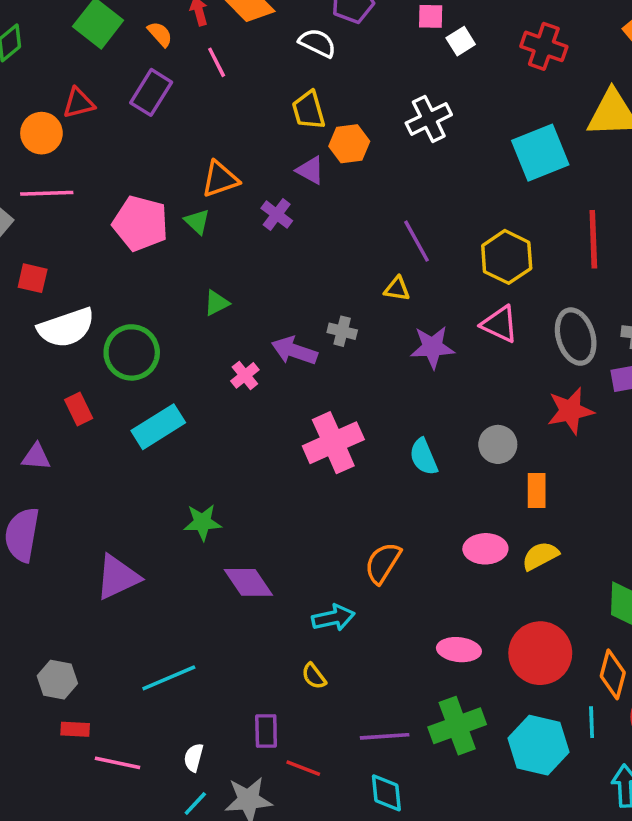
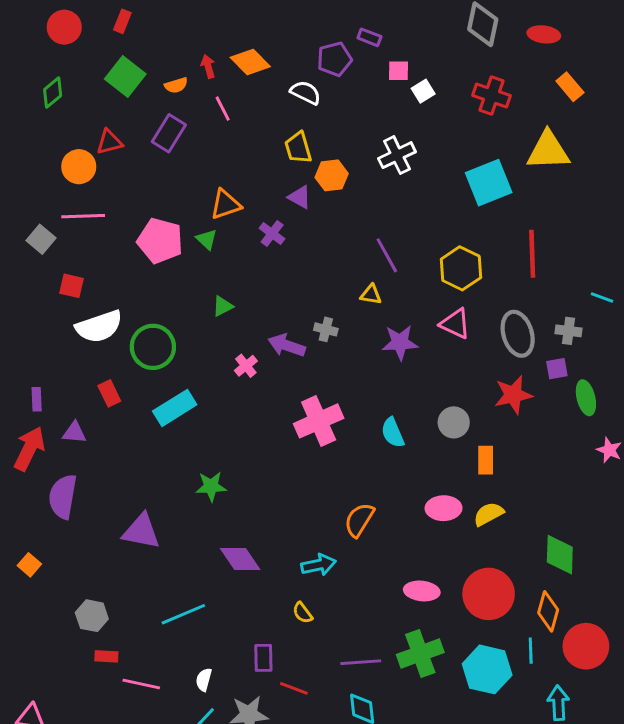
orange semicircle: (160, 34) -> (176, 85), turned 115
purple triangle: (118, 577) -> (141, 531), turned 36
purple diamond: (248, 582) -> (240, 559), moved

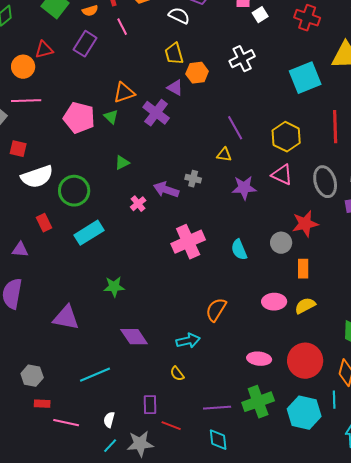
purple cross: (272, 234) -> (156, 113), size x1.5
red star: (513, 395) -> (305, 224), moved

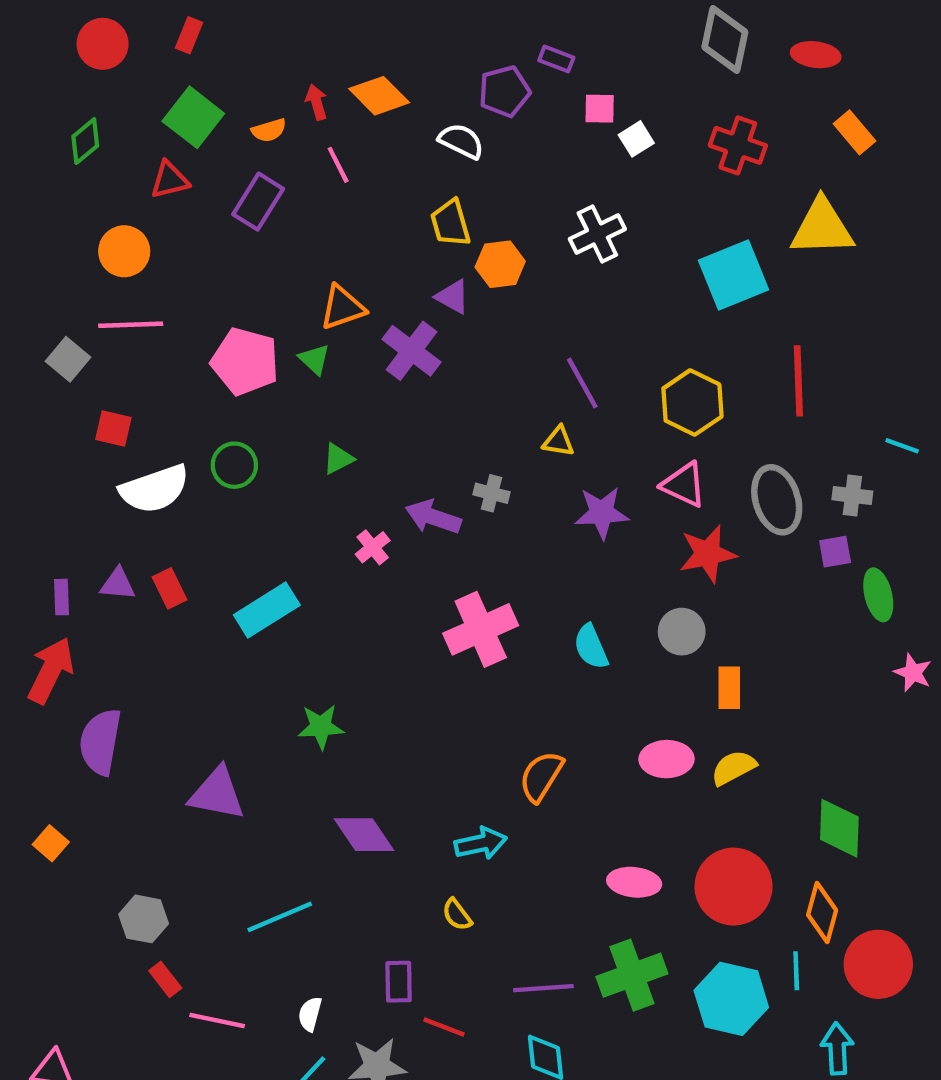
red triangle: (44, 50) -> (170, 180), moved
green circle: (74, 191) -> (234, 465), moved, size x0.7
red star: (305, 224) -> (708, 554), moved
purple triangle: (20, 250) -> (118, 584), moved
red rectangle: (42, 404) -> (165, 979), turned 49

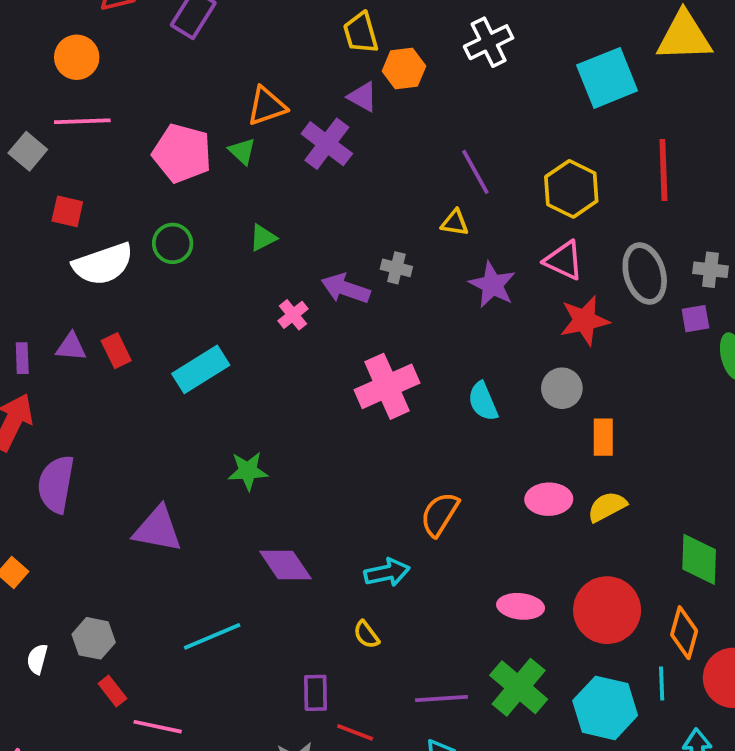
purple star: (602, 513) -> (492, 285), turned 30
green cross: (632, 975) -> (519, 687), turned -30
white semicircle: (310, 1014) -> (37, 659), moved

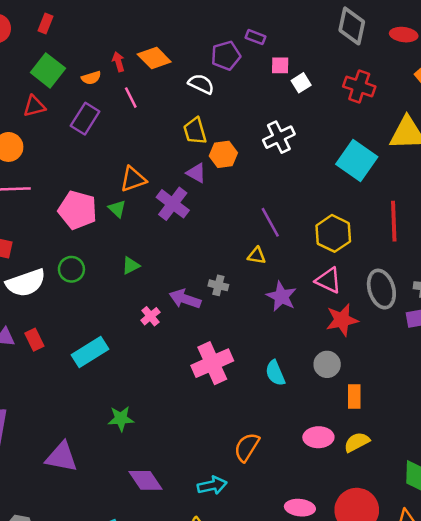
cyan square: (607, 78) -> (357, 161), turned -33

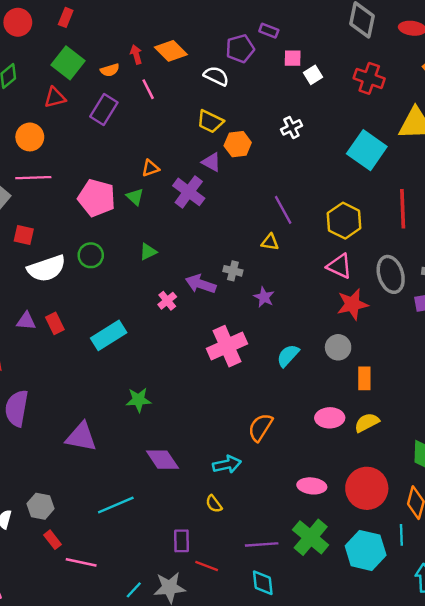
yellow trapezoid: (195, 131) -> (210, 121), turned -48
white cross: (279, 137) -> (291, 127), size x0.7
orange triangle: (133, 179) -> (150, 168), size x0.7
purple star: (281, 296) -> (264, 297), moved, size x0.7
cyan semicircle: (275, 373) -> (288, 356), turned 65

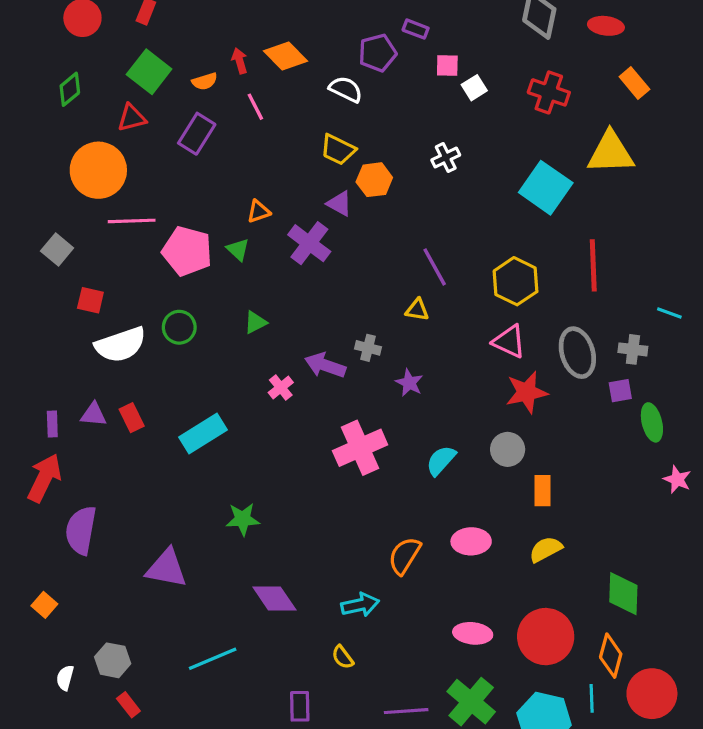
orange circle: (30, 137) -> (98, 170), size x1.5
pink line: (33, 178) -> (132, 221), moved
pink ellipse: (330, 418) -> (471, 541), moved

